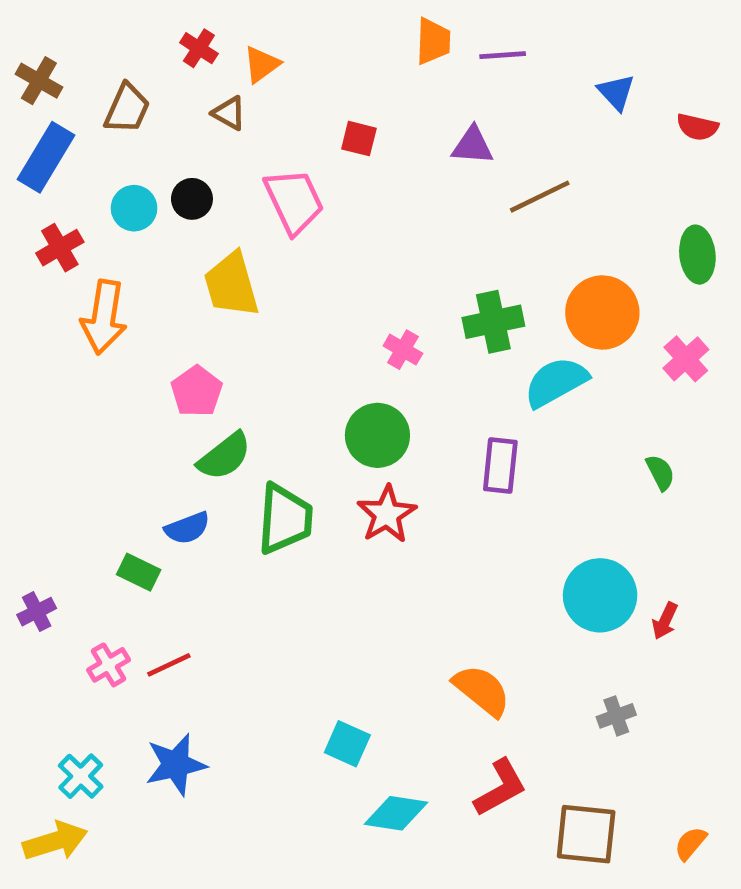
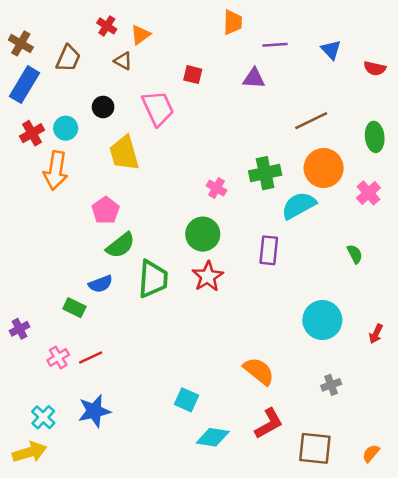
purple line: (503, 55) -> (275, 45), moved
brown line: (540, 197) -> (311, 121), moved
cyan circle: (134, 208) -> (66, 128), moved
red arrow: (665, 621) -> (376, 334), moved

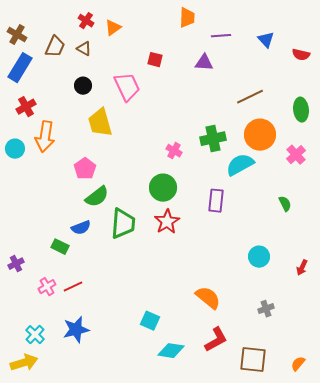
brown triangle: (123, 61) -> (84, 49), moved
cyan circle: (66, 128) -> (15, 149), moved
cyan circle: (322, 320) -> (259, 257), size x0.7

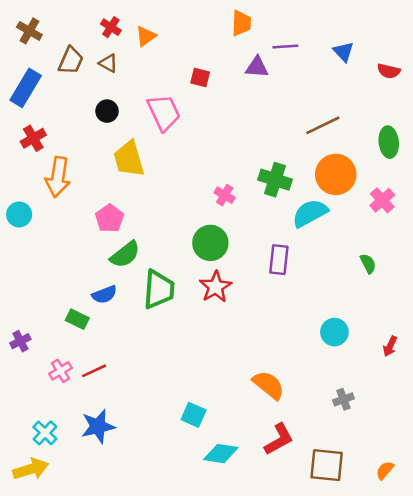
brown cross: (17, 35) -> (29, 31), moved
purple triangle: (204, 63) -> (257, 67), moved
green cross: (213, 139) -> (275, 180), turned 30
cyan circle: (15, 149) -> (19, 214), moved

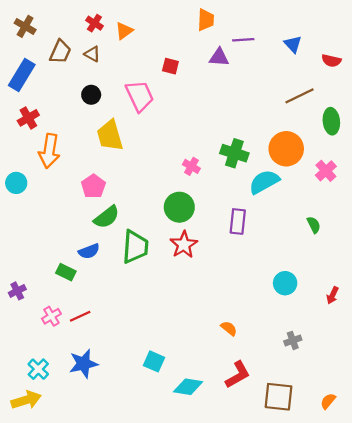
brown line: (323, 125) -> (299, 96), moved
orange semicircle: (269, 385) -> (229, 328), size x0.6
cyan square: (194, 415) -> (154, 361), moved

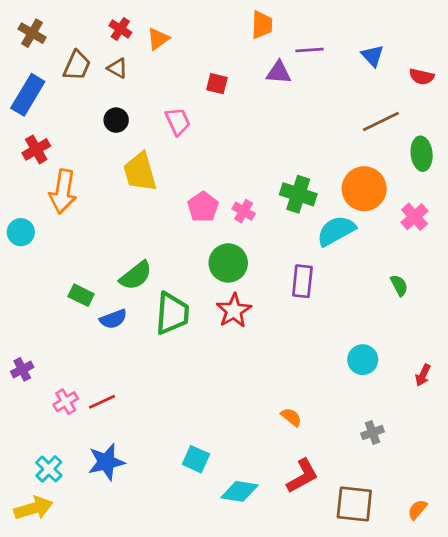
pink trapezoid: (140, 96) -> (178, 121), size x0.7
pink pentagon: (93, 186) -> (203, 207), moved
green rectangle: (66, 272) -> (81, 295), moved

